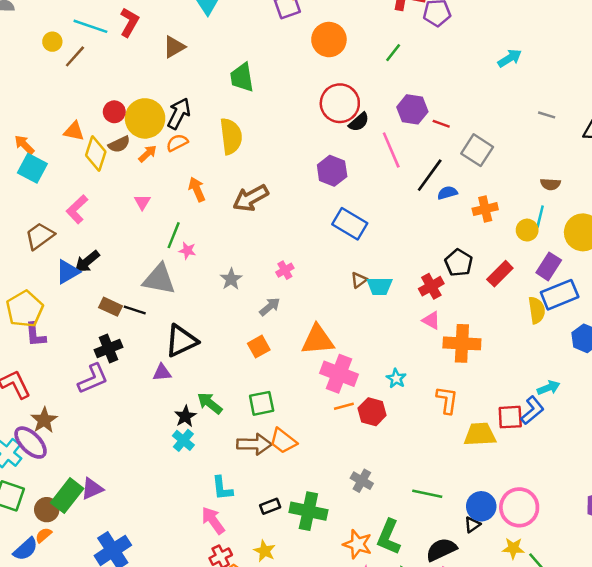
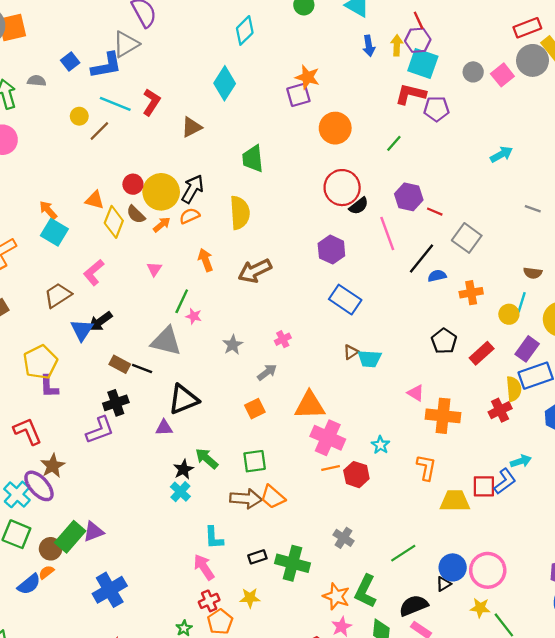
brown semicircle: (119, 144) -> (136, 214), turned 66
blue triangle: (68, 272) -> (82, 330), turned -30
red cross: (431, 286) -> (500, 410), moved
green line: (427, 494) -> (403, 553), turned -48
yellow star: (265, 551) -> (250, 598), turned -30

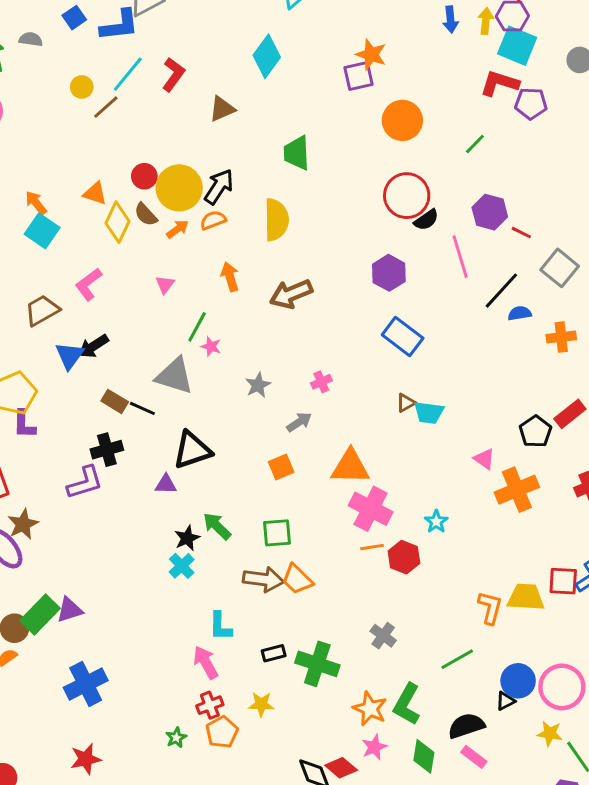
cyan line: (115, 104) -> (128, 74), turned -76
black pentagon: (444, 341) -> (535, 432), moved
orange cross: (443, 416) -> (517, 490), turned -32
orange L-shape: (426, 467) -> (490, 608), moved

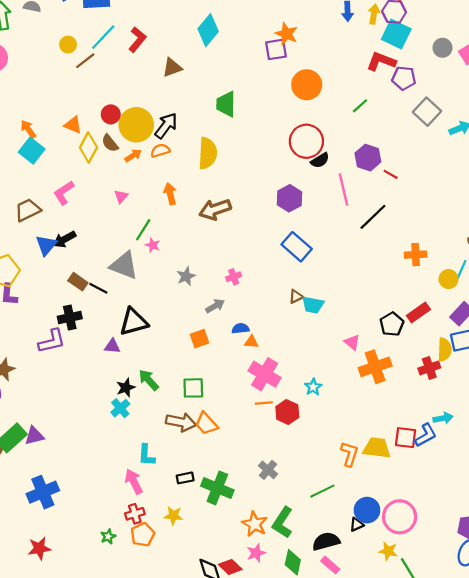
gray square: (560, 268) -> (427, 112), moved
blue semicircle: (520, 313) -> (240, 328), moved
orange triangle: (350, 467) -> (251, 342), size x0.5

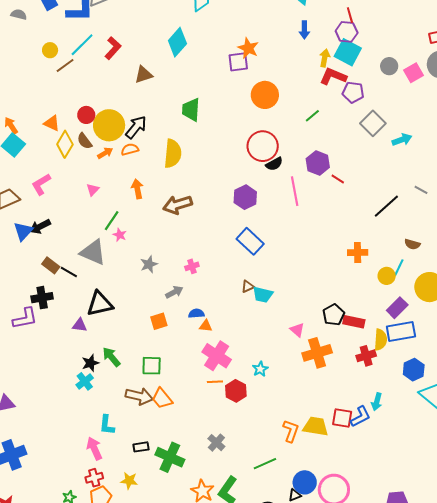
yellow arrow: (374, 14) -> (325, 58), moved
black line: (373, 217) -> (386, 206), moved
red rectangle: (418, 312) -> (354, 322), moved, turned 45
cyan arrow: (443, 418) -> (377, 402), turned 114

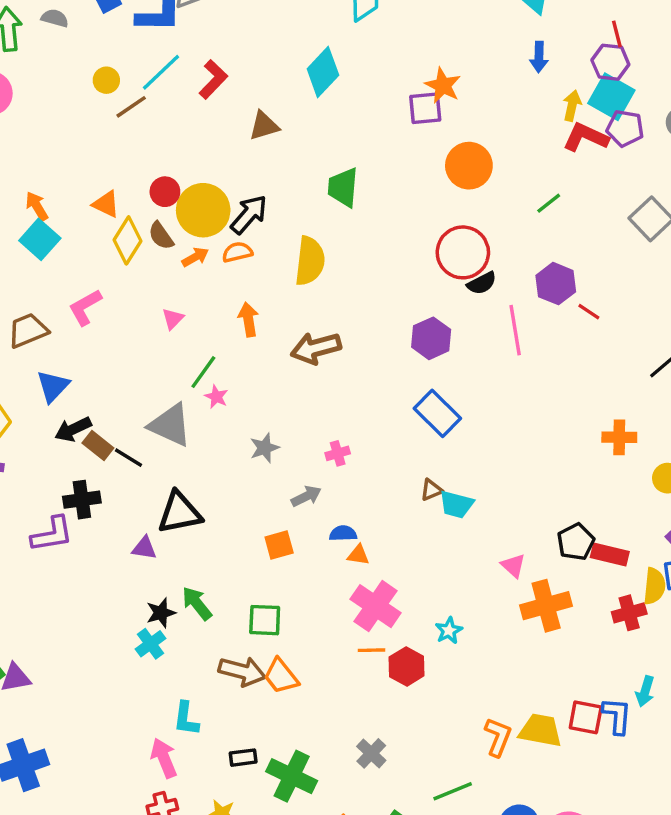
purple pentagon: (353, 92) -> (625, 128), moved
black arrow: (40, 227) -> (73, 429), moved
blue L-shape: (360, 417) -> (617, 716), turned -60

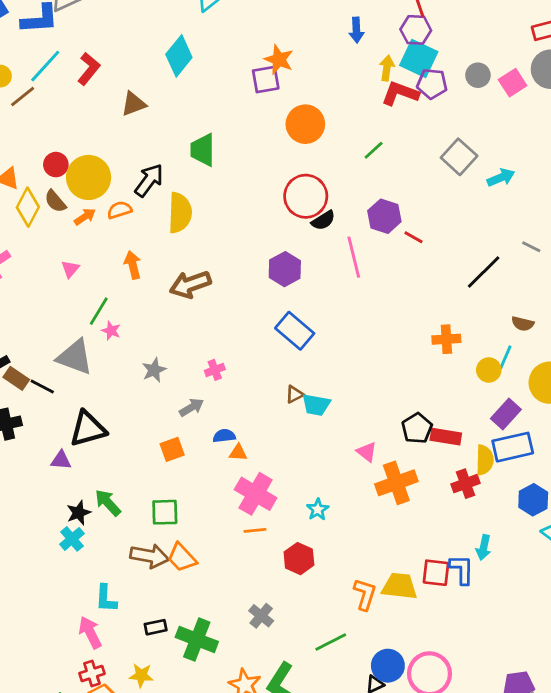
black arrow: (249, 215) -> (149, 180), moved
red hexagon: (407, 666) -> (299, 559), moved

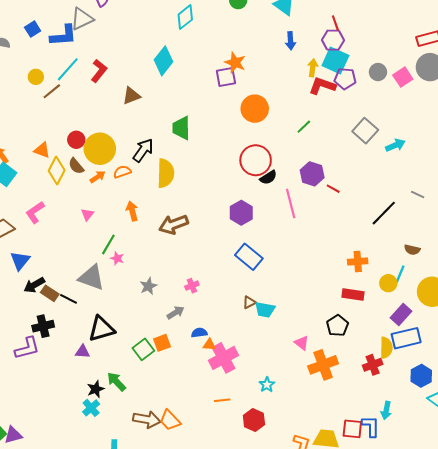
red rectangle: (446, 437) -> (353, 294), moved
pink cross: (256, 494) -> (224, 358), moved, turned 32
green square: (165, 512) -> (143, 349), moved, turned -35

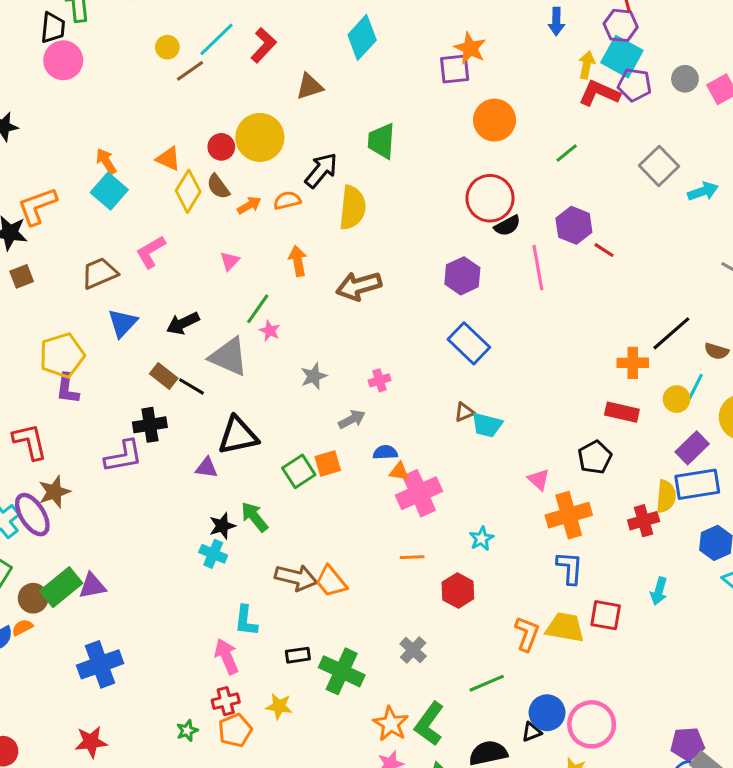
yellow circle: (100, 149) -> (260, 137), moved
black line: (384, 213) -> (671, 333), moved
black arrow: (34, 285) -> (183, 323), moved
cyan cross: (91, 408) -> (213, 554), turned -30
blue L-shape: (371, 426) -> (570, 568), moved

